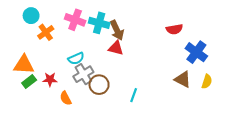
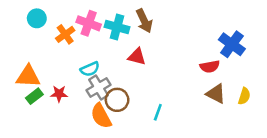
red semicircle: (174, 29) -> (210, 67), moved
brown arrow: (117, 30) -> (144, 21), moved
orange cross: (46, 32) -> (65, 34), moved
blue cross: (196, 52) -> (232, 44), moved
orange semicircle: (66, 98) -> (101, 116), moved, size x1.5

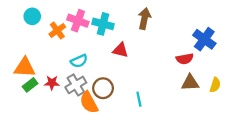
brown arrow: (144, 21) -> (144, 19), moved, turned -144
gray cross: (99, 88) -> (76, 85), moved
brown triangle: (216, 94) -> (190, 83), turned -30
cyan line: (158, 112) -> (139, 99), turned -32

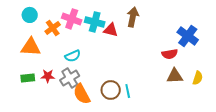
red triangle: (120, 50) -> (111, 30), moved
orange triangle: (25, 68) -> (31, 47), moved
green rectangle: (30, 85) -> (28, 78), turned 32
brown circle: (103, 88) -> (111, 90), moved

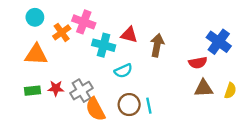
brown arrow: (133, 17) -> (157, 45), moved
cyan cross: (95, 22) -> (104, 45), moved
cyan semicircle: (73, 56) -> (123, 71), moved

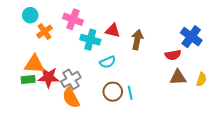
orange cross: (62, 32) -> (44, 32), moved
orange triangle: (36, 55) -> (34, 64), moved
red star: (56, 88) -> (49, 77), size x1.5
orange semicircle: (95, 109) -> (71, 98), moved

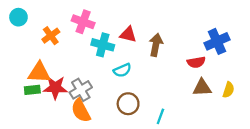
cyan circle: (30, 15) -> (18, 17), moved
blue cross: (191, 37) -> (217, 41), turned 30
cyan line: (130, 93) -> (160, 116), moved, turned 32

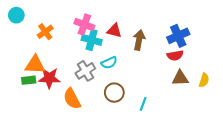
pink cross: (83, 22) -> (84, 24), moved
blue cross: (217, 41) -> (178, 36), moved
gray cross: (81, 90) -> (85, 71), moved

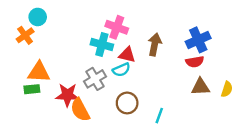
cyan circle: (16, 15) -> (38, 17), moved
pink cross: (84, 24) -> (117, 27), moved
red triangle: (114, 31) -> (127, 55), moved
orange cross: (45, 32) -> (25, 35), moved
red star: (49, 78) -> (67, 95), moved

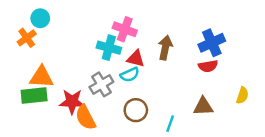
brown triangle: (200, 87) -> (203, 106), moved
green rectangle: (32, 89) -> (34, 95), size x1.5

